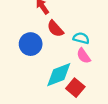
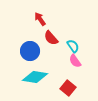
cyan semicircle: (81, 38) -> (73, 46), turned 40
cyan diamond: (59, 75) -> (35, 77), moved, turned 30

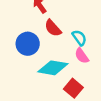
cyan diamond: (35, 77) -> (53, 68), moved

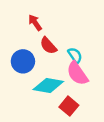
pink semicircle: (82, 56) -> (77, 73), size x1.5

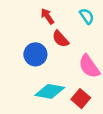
cyan semicircle: (75, 55) -> (87, 16), moved
cyan diamond: (48, 86) -> (50, 91), moved

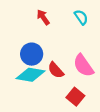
red semicircle: (60, 39) -> (56, 70), moved
cyan diamond: (50, 91) -> (30, 75), moved

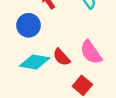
blue circle: (32, 54) -> (28, 25), moved

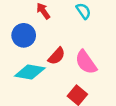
red semicircle: (62, 57) -> (57, 56), moved, turned -96

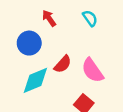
cyan diamond: (30, 72) -> (35, 80), turned -32

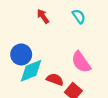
blue circle: (29, 43) -> (21, 54), moved
red semicircle: (63, 64) -> (55, 79), moved, turned -112

